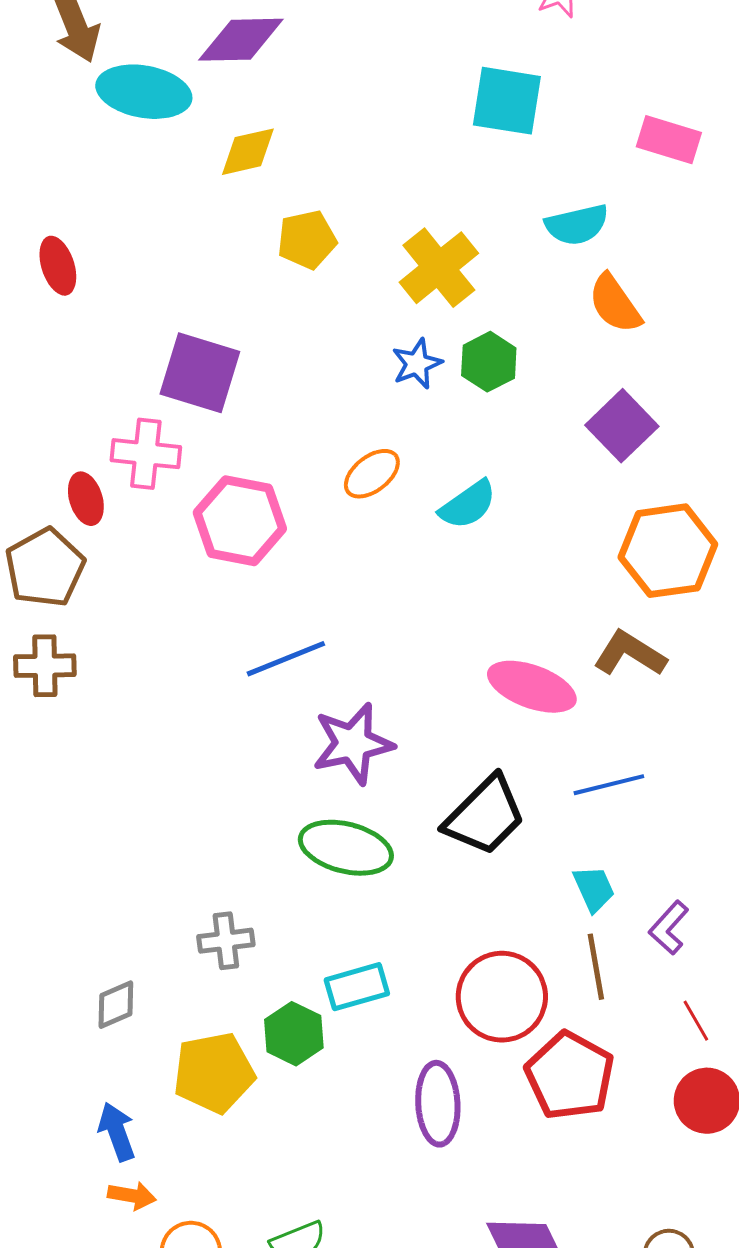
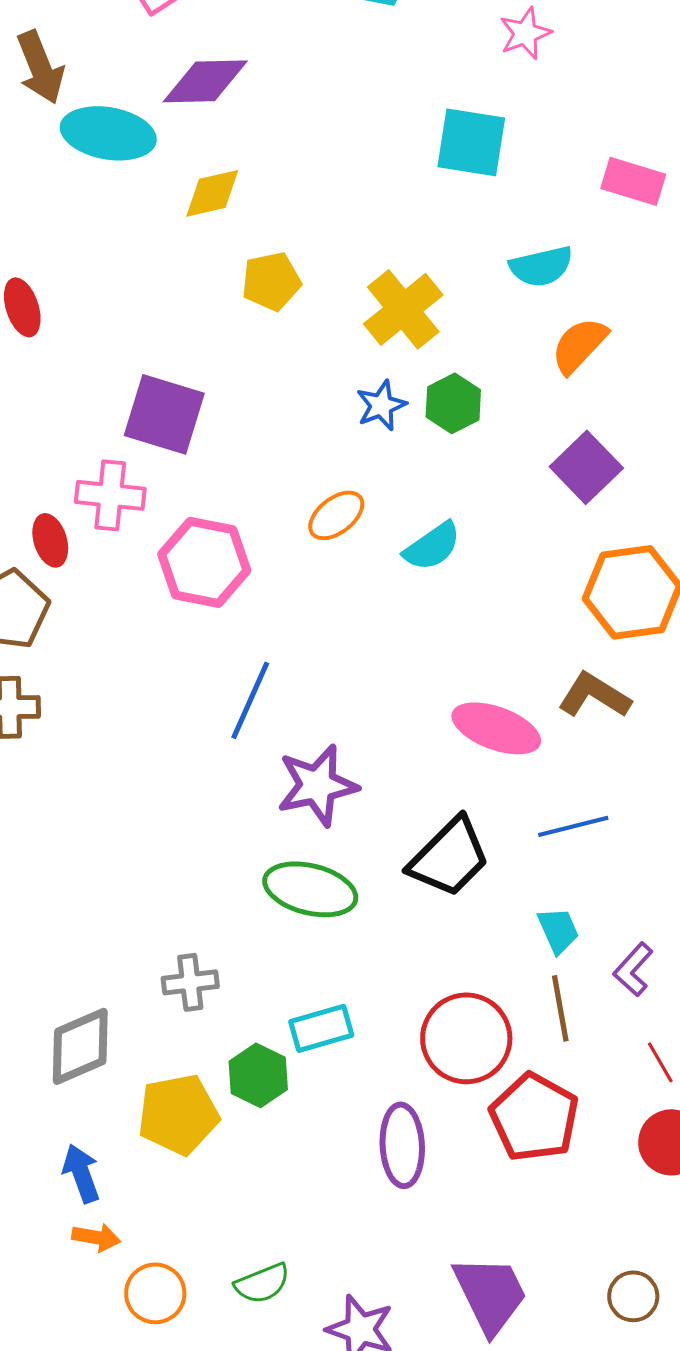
orange semicircle: (615, 304) -> (579, 345), turned 78
blue line: (286, 659) -> (250, 700), turned -44
gray diamond: (116, 1005) -> (80, 1046), size x1.6

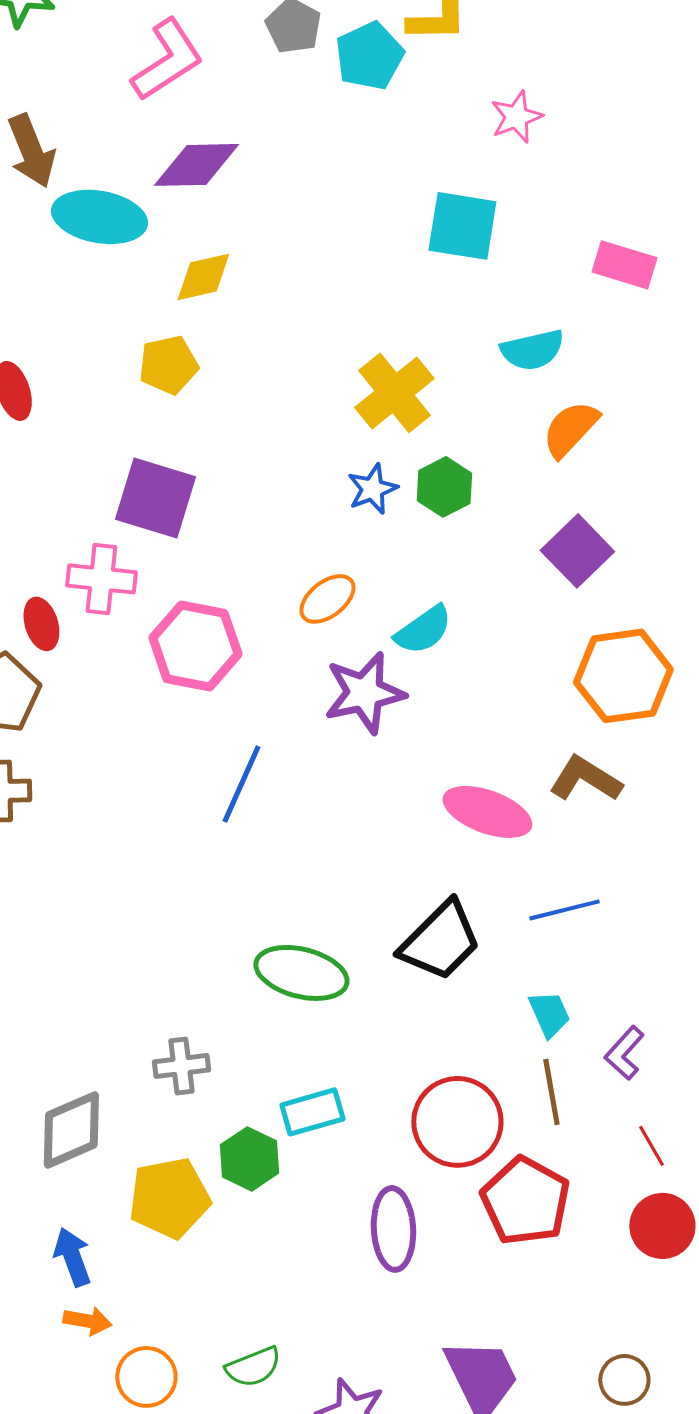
yellow pentagon: (271, 281) -> (168, 365), moved
purple star: (317, 785) -> (364, 693), moved

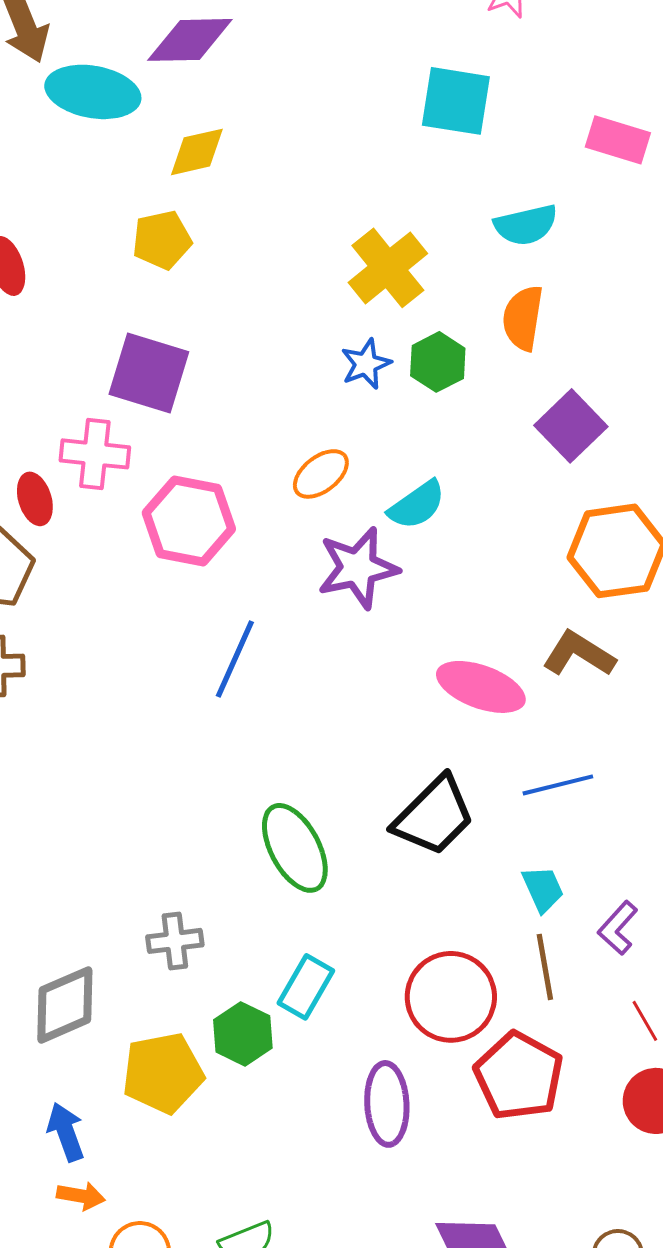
orange semicircle: (570, 429) -> (523, 318), moved, turned -34
green ellipse: (301, 973) -> (295, 848), turned 48
cyan rectangle: (312, 1112) -> (306, 987), turned -44

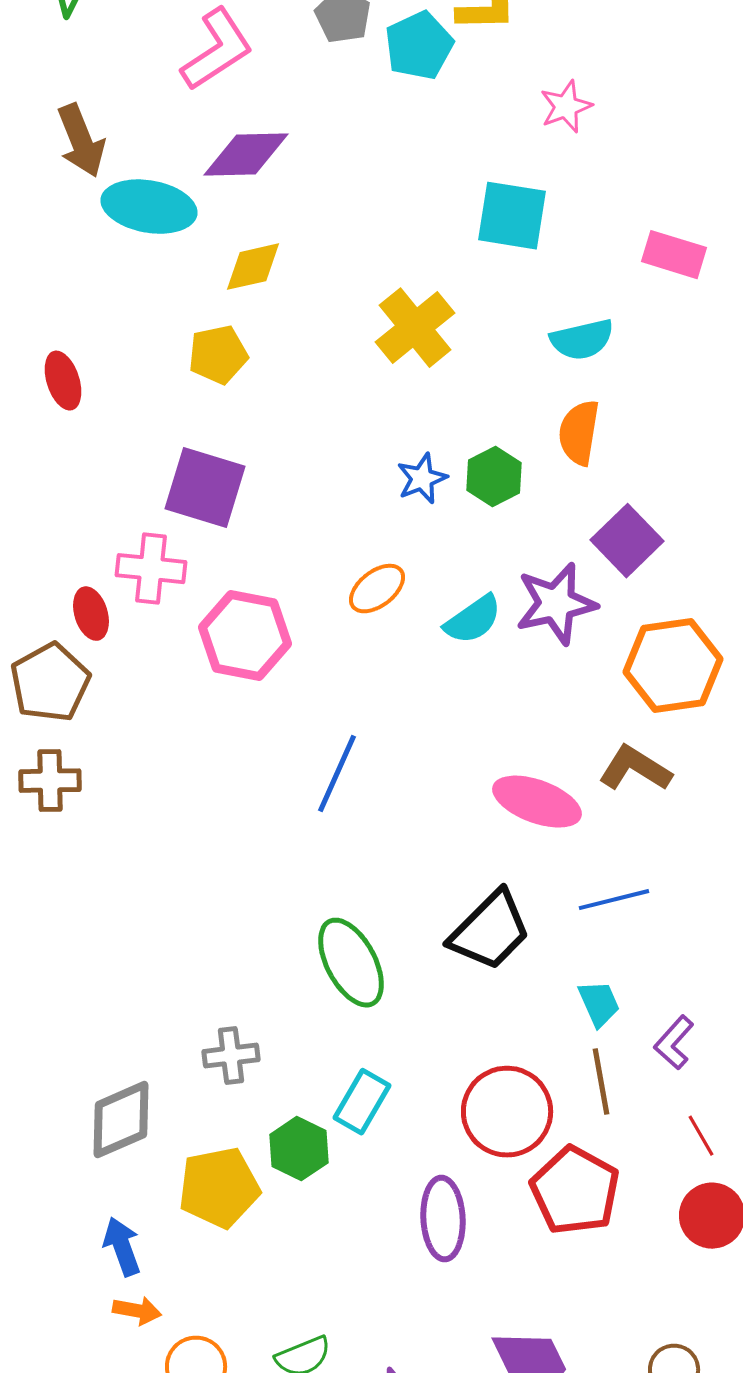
yellow cross: (388, 268) -> (415, 328), moved
purple star: (358, 568) -> (556, 604), moved
blue line: (235, 659) -> (337, 774), moved

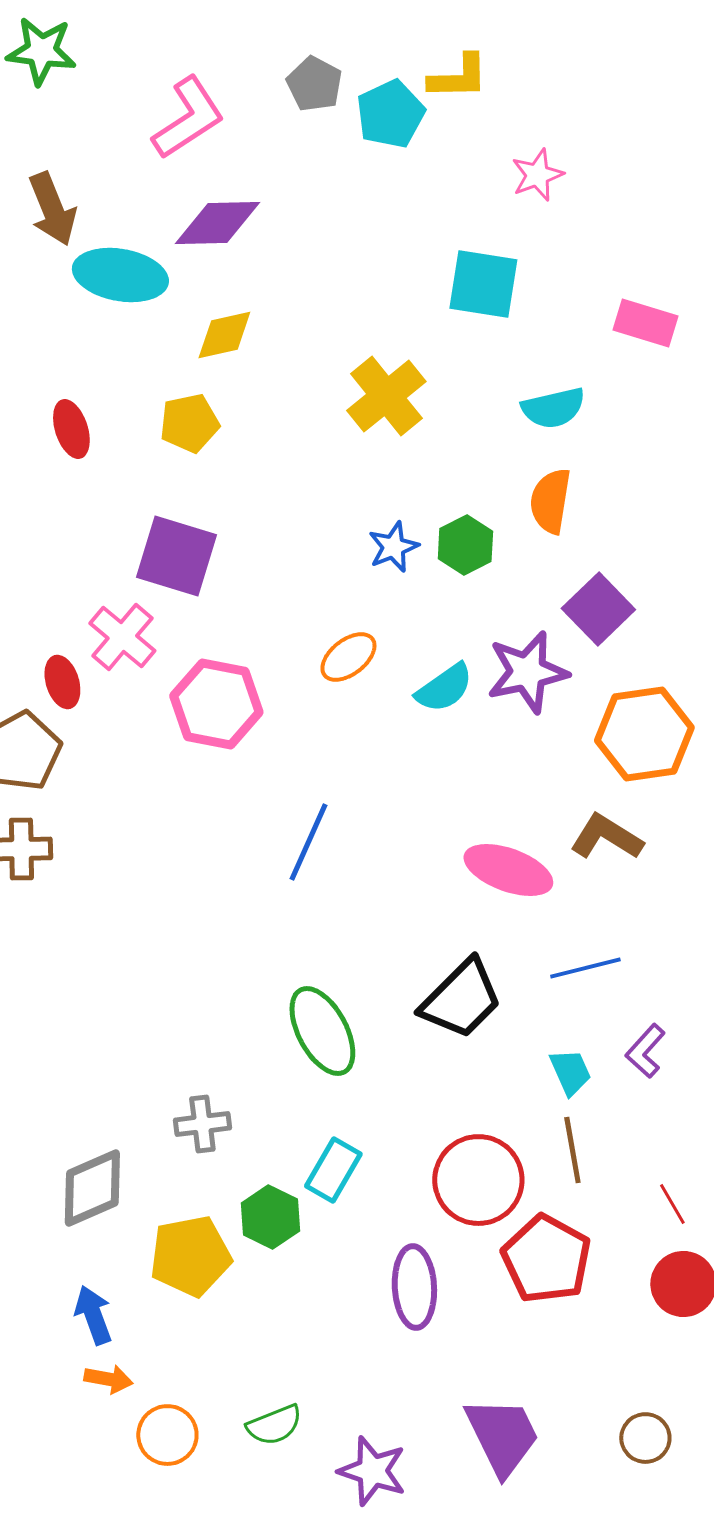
red ellipse: (63, 381) -> (71, 429), moved
pink cross: (151, 569) -> (122, 637), turned 34
purple L-shape: (674, 1043) -> (645, 1051), moved

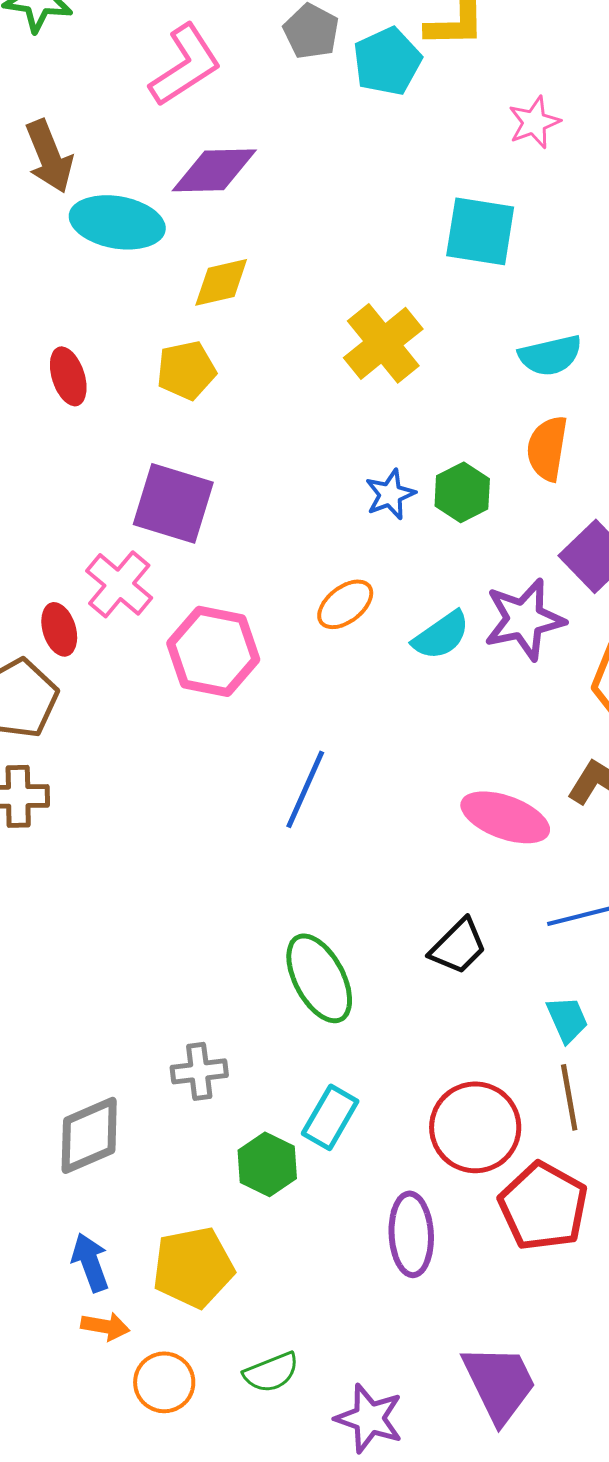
black trapezoid: (461, 999) -> (458, 946), size x0.7
yellow pentagon: (190, 1256) -> (193, 1267), moved

